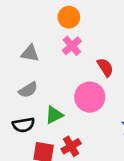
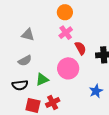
orange circle: (69, 17) -> (65, 12), moved
pink cross: (72, 46) -> (66, 33), moved

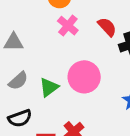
red semicircle: (80, 48) -> (107, 27), moved
green triangle: (42, 80) -> (49, 87), moved

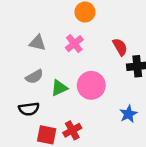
pink cross: (68, 26) -> (74, 44), moved

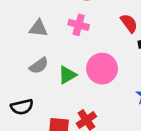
pink cross: (74, 44) -> (79, 25), turned -30
black semicircle: (29, 109) -> (22, 107), moved

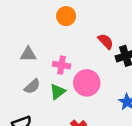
pink cross: (79, 25) -> (62, 65), moved

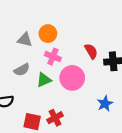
orange circle: (66, 16) -> (48, 34), moved
red semicircle: (106, 41) -> (91, 51), moved

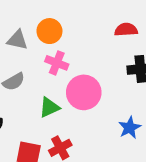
red semicircle: (91, 51) -> (126, 30), moved, turned -63
green triangle: (44, 80) -> (49, 107), moved

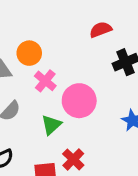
pink cross: (57, 63) -> (45, 81), turned 35

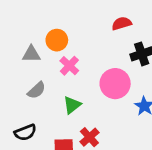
pink circle: (79, 101) -> (115, 84), moved

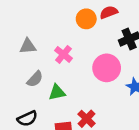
orange circle: (57, 40) -> (86, 19), moved
green triangle: (72, 105) -> (57, 92), moved, turned 30

